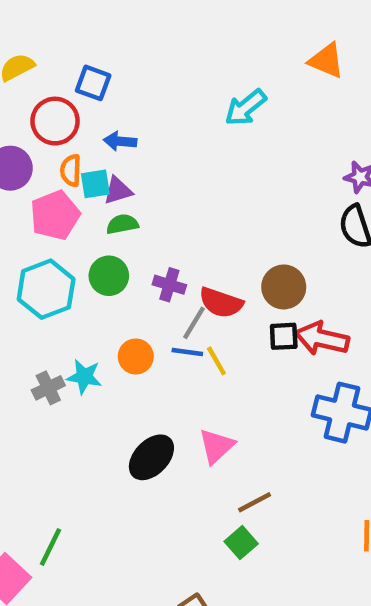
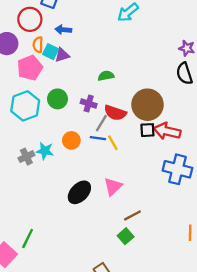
cyan square: (95, 184) -> (51, 52), turned 35
green semicircle: (122, 224) -> (106, 76), moved
brown circle: (284, 287) -> (147, 105), size x1.4

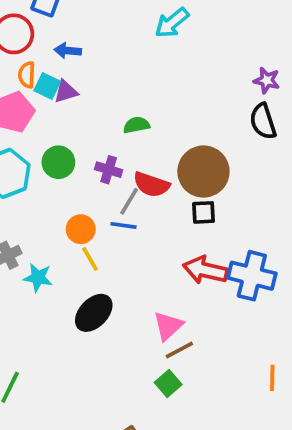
red arrow: (167, 131) -> (205, 270), moved
yellow line: (113, 143) -> (90, 259), moved
cyan star: (45, 151) -> (38, 278), moved
pink triangle: (113, 187) -> (168, 326), moved

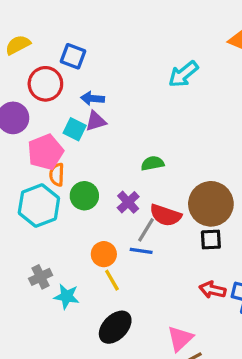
orange semicircle: (27, 75) -> (57, 175), moved
purple triangle: (66, 92) -> (96, 121), moved
purple cross: (109, 170) -> (128, 202), turned 30
red arrow: (205, 270) -> (213, 290), size x0.7

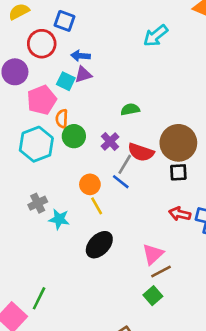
orange semicircle: (57, 175) -> (62, 119), moved
blue line: (141, 251) -> (121, 182), turned 30

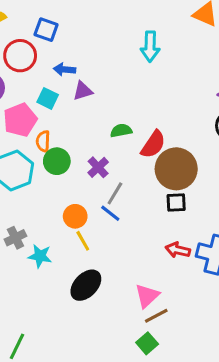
cyan arrow: (156, 36) -> (150, 46), turned -50
purple triangle: (83, 75) -> (83, 91), moved
red semicircle: (141, 152) -> (153, 144), moved, turned -75

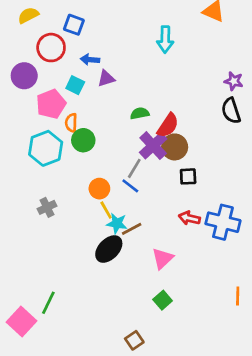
purple cross: (98, 167) -> (153, 146), moved, size x1.5
brown circle: (176, 169) -> (175, 147), moved, size x0.7
cyan star: (40, 256) -> (117, 223), moved
brown line: (156, 316) -> (132, 229), moved

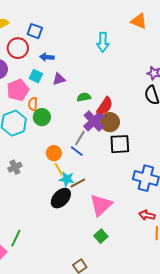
purple triangle: (106, 78) -> (59, 79), moved
black square: (188, 176) -> (120, 144), size x1.5
red arrow: (189, 218) -> (147, 215), moved
pink triangle: (163, 258) -> (101, 205), size x1.4

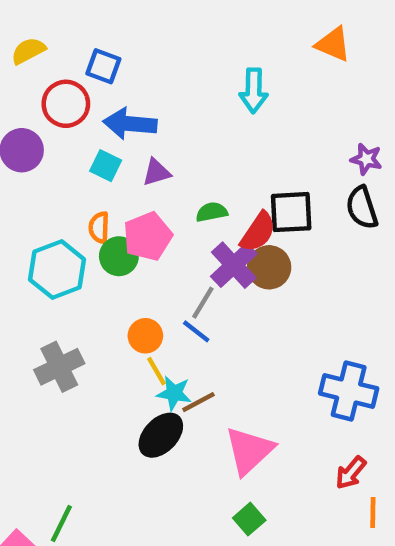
blue arrow: (47, 57) -> (130, 124), size x1.6
pink pentagon: (18, 90) -> (148, 236), moved
black square: (120, 144) -> (291, 212), moved
gray cross: (15, 167) -> (59, 367), size x1.5
red arrow: (147, 215) -> (351, 473), turned -63

